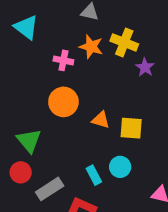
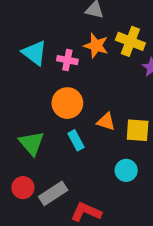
cyan triangle: (26, 27) -> (34, 53), moved
red circle: (21, 172) -> (23, 188), moved
cyan rectangle: (94, 175) -> (76, 140), moved

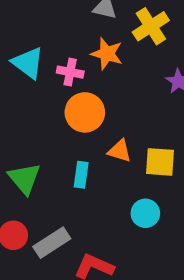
yellow cross: (130, 41) -> (151, 26), moved, turned 36
orange circle: (67, 103) -> (85, 112), moved
cyan rectangle: (76, 140) -> (81, 175), turned 36

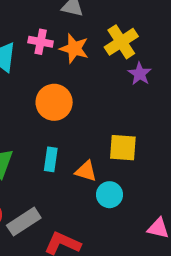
yellow cross: (151, 26) -> (121, 42), moved
pink cross: (70, 72) -> (41, 42), moved
orange triangle: (120, 151) -> (86, 171), moved

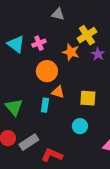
pink cross: (41, 42) -> (39, 43), moved, turned -32
orange star: (74, 49) -> (71, 52), moved
orange triangle: (86, 171) -> (58, 92), moved

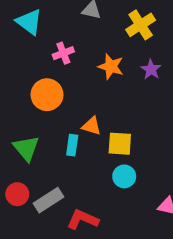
yellow cross: (87, 35) -> (141, 25), moved
cyan triangle: (16, 44) -> (29, 22), moved
orange circle: (47, 71) -> (47, 95), moved
yellow square: (88, 98) -> (120, 144), moved

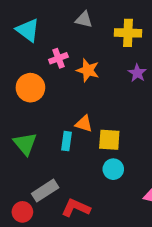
yellow cross: (141, 25) -> (128, 33), turned 35
orange star: (111, 66) -> (88, 70), moved
orange circle: (47, 95) -> (30, 88), moved
red circle: (17, 194) -> (22, 212), moved

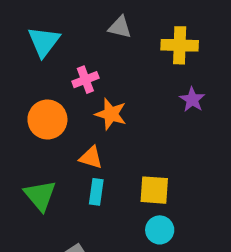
cyan triangle: (28, 30) -> (44, 42), turned 30
orange star: (88, 70) -> (111, 114), moved
orange triangle: (84, 124) -> (91, 158), moved

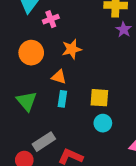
pink cross: (85, 80) -> (51, 19), moved
purple star: (192, 100) -> (124, 30), moved
orange star: (111, 114) -> (72, 49), turned -30

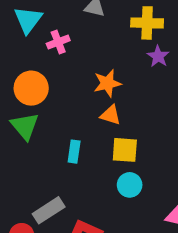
orange star: (72, 49) -> (107, 83), moved
orange triangle: (59, 77) -> (111, 115), moved
green triangle: (27, 101) -> (25, 126), moved

